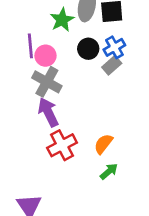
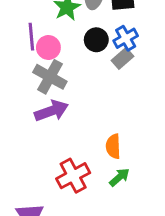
purple arrow: (48, 112) -> (51, 111), turned 96
orange semicircle: (103, 144) -> (113, 146), turned -40
red cross: (62, 145) -> (73, 176), moved

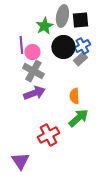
black circle: (96, 40) -> (63, 47), size x1.5
orange semicircle: (113, 146) -> (74, 96), moved
green arrow: (119, 177) -> (78, 118), moved, size x1.5

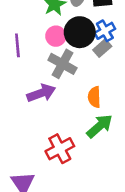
purple line: (21, 45) -> (17, 45), moved
pink circle: (32, 52) -> (56, 36), moved
gray cross: (33, 71) -> (62, 64), moved

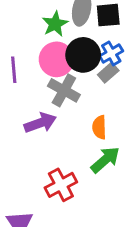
pink circle: (56, 36) -> (57, 59), size x1.5

